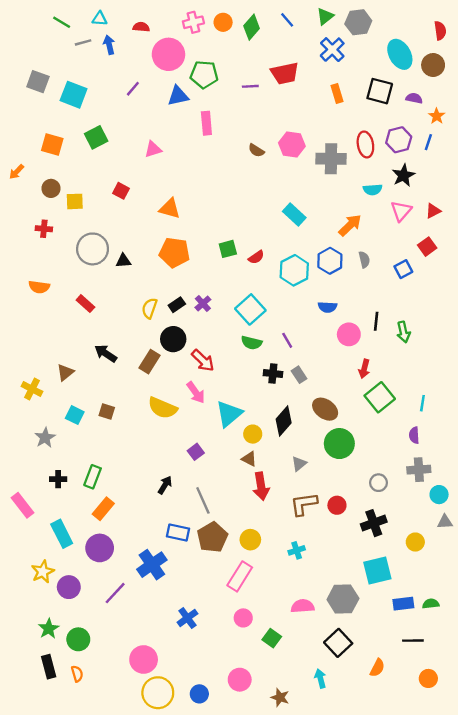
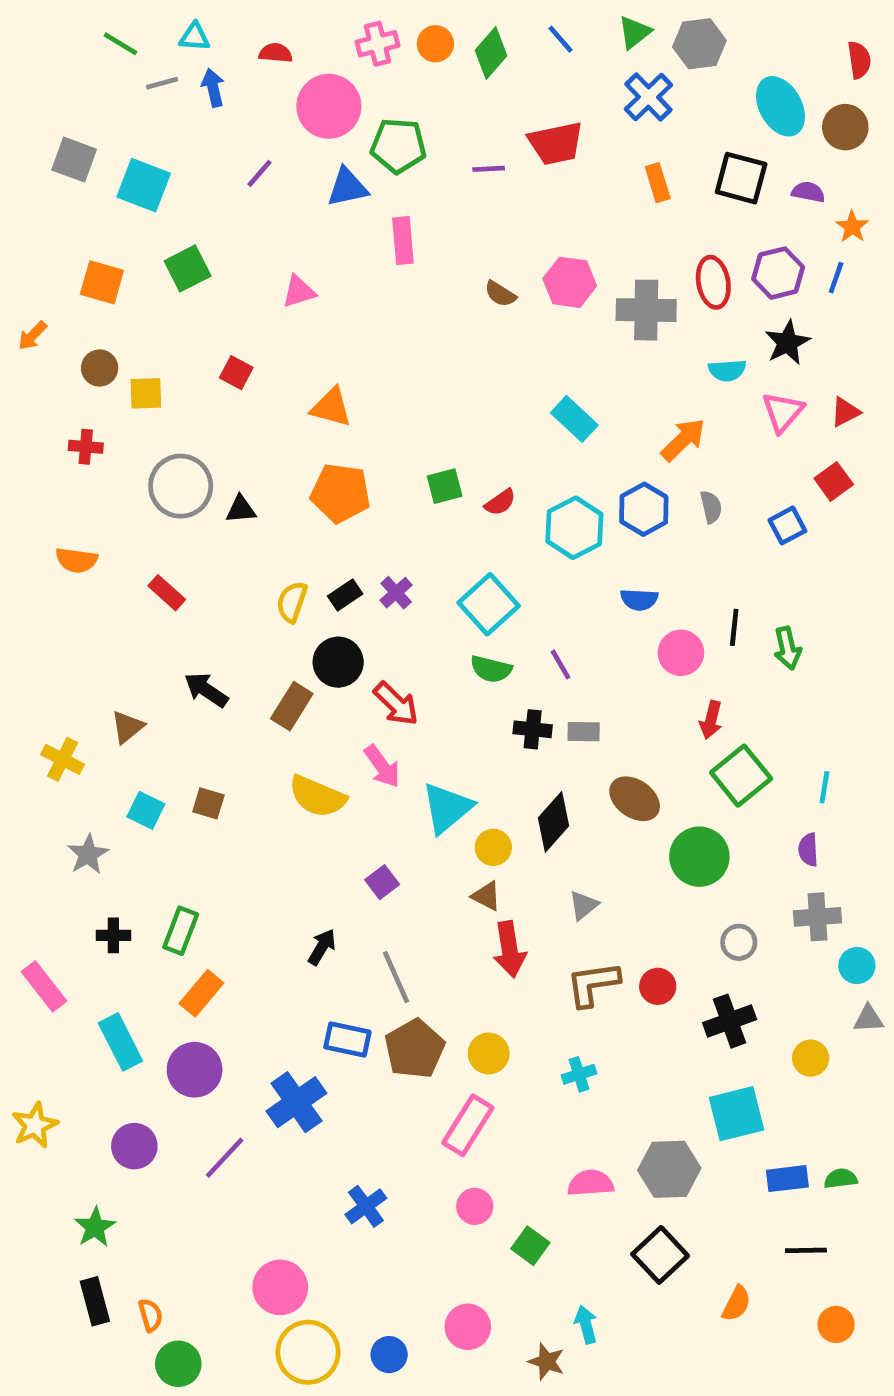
gray rectangle: (299, 375) -> (584, 732), turned -56
green circle: (339, 444) -> (699, 857), moved
yellow star: (43, 572) -> (35, 1125), moved
green circle: (78, 639) -> (178, 1364), moved
cyan arrow: (320, 678) -> (586, 1324), moved

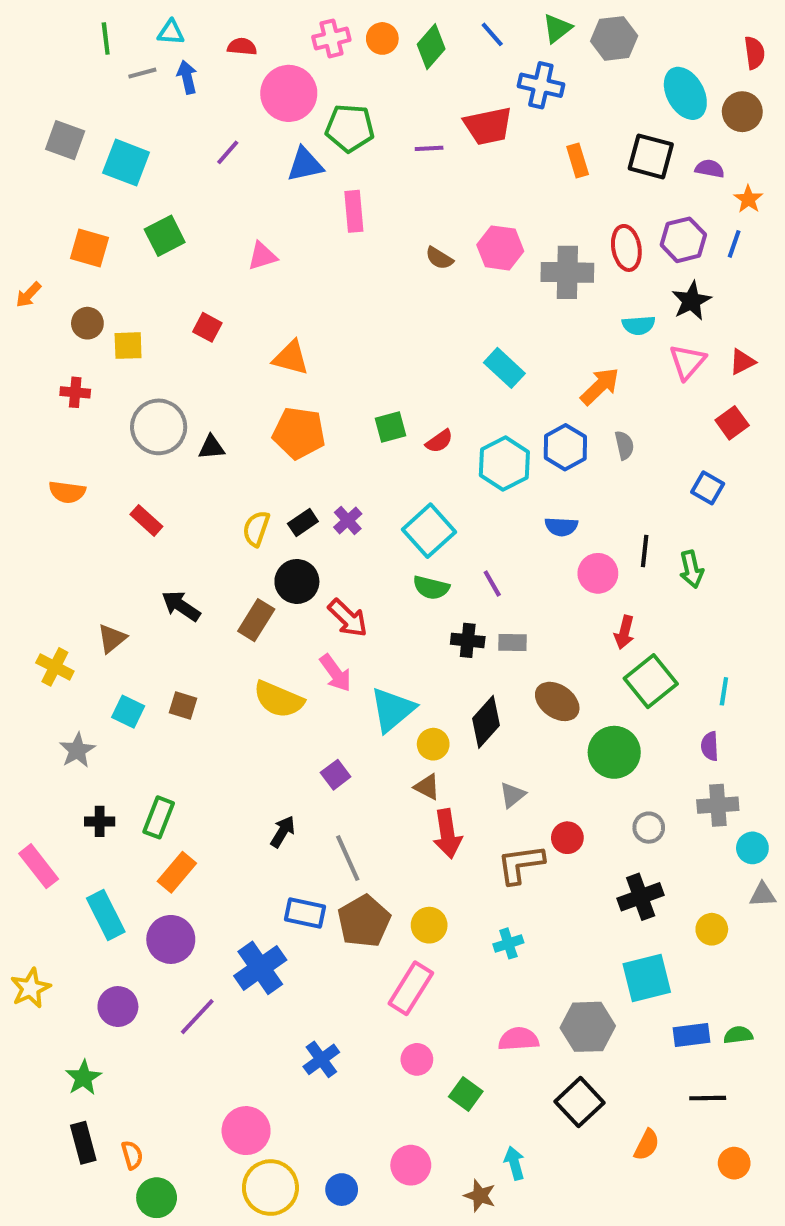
green line: (120, 44) -> (106, 38), turned 52
blue cross: (648, 97) -> (541, 85), moved, turned -33
blue square: (787, 525) -> (708, 488), moved, turned -32
red circle: (658, 986) -> (567, 838), moved

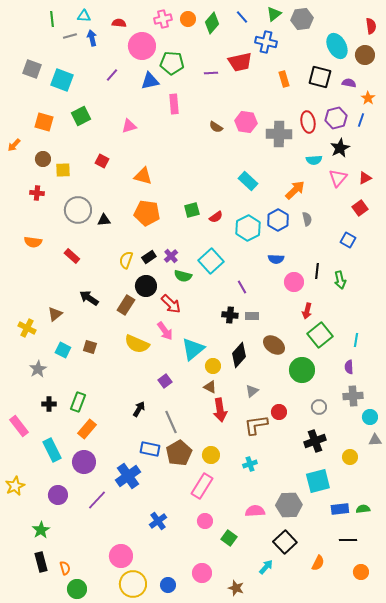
green semicircle: (431, 588) -> (183, 276), moved
cyan arrow: (515, 1163) -> (266, 567), moved, turned 56

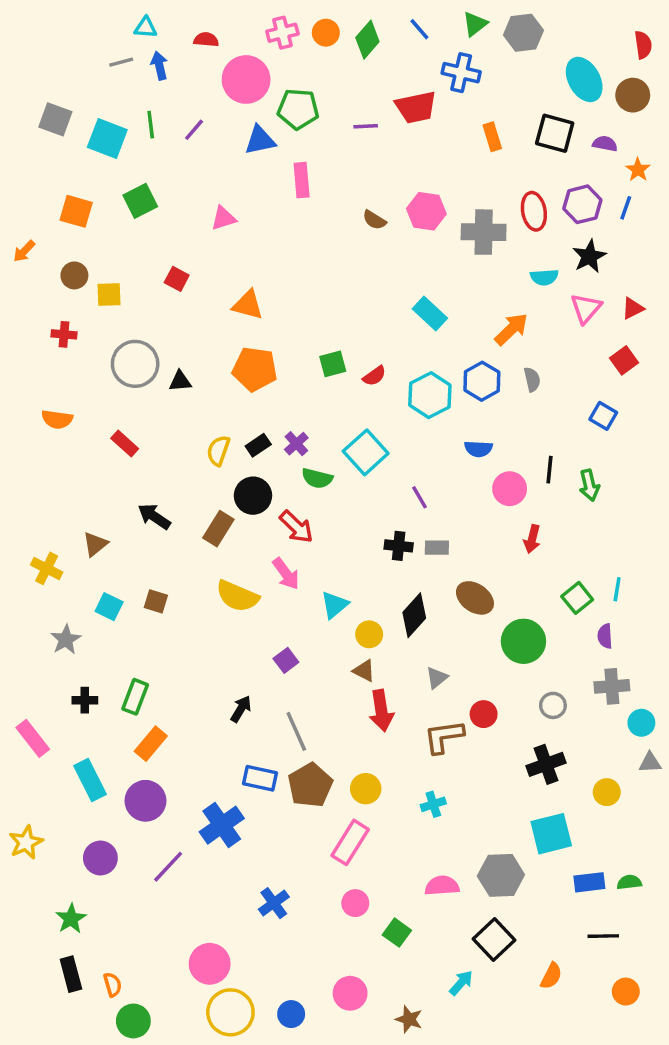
green line: (52, 19) -> (151, 125), moved
green square: (320, 335) -> (577, 598), moved, size x0.7
cyan triangle: (193, 349) -> (334, 605), size x0.7

